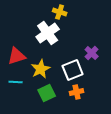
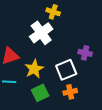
purple cross: (92, 53) -> (85, 53), turned -32

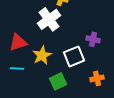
orange cross: (70, 92) -> (97, 78), moved
green square: (40, 93) -> (58, 81), moved

